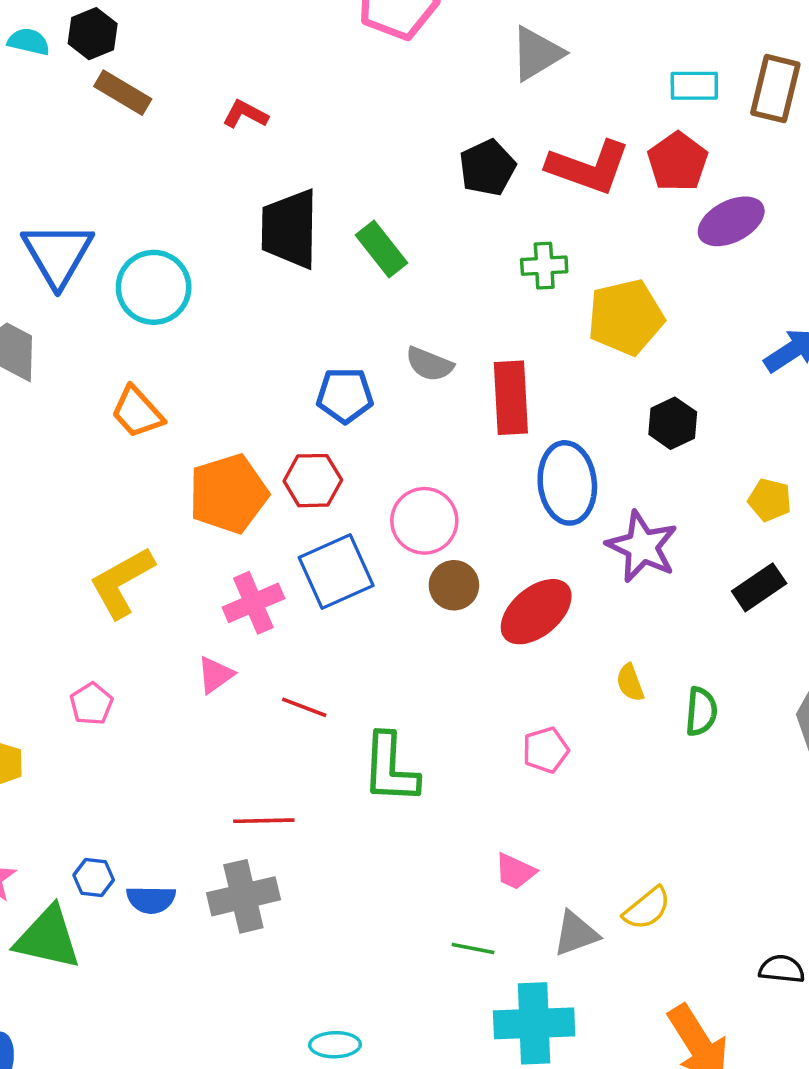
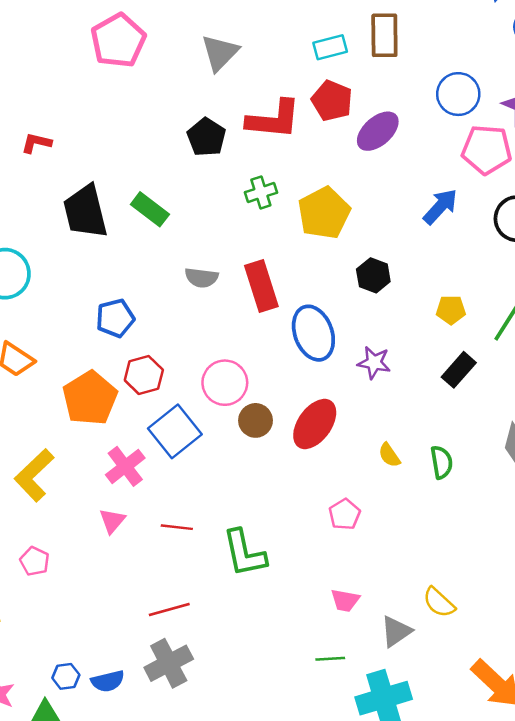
blue pentagon: (345, 395) -> (115, 318), moved
purple star: (642, 547) -> (374, 363), size x0.7
yellow semicircle: (647, 908) -> (439, 602), turned 96

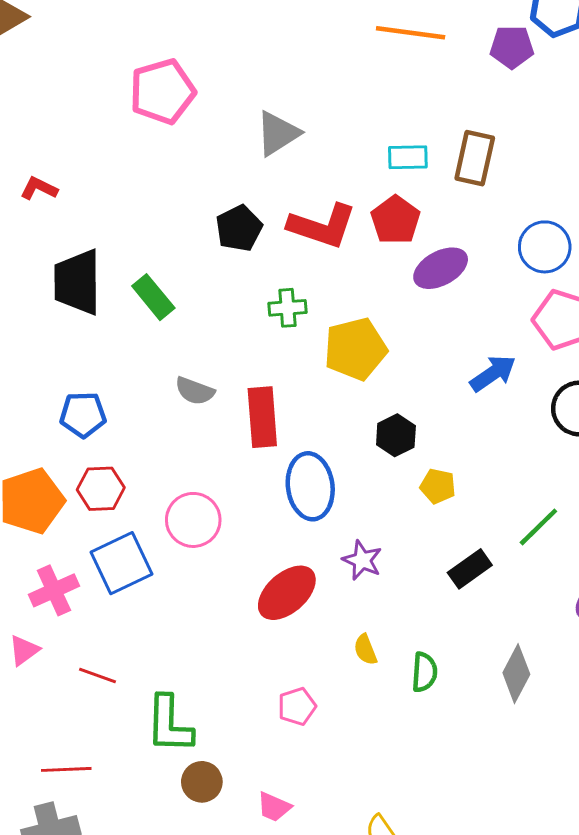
yellow pentagon: (451, 310) -> (438, 486), moved
purple star: (374, 363) -> (362, 560), moved
brown circle: (256, 420) -> (202, 782), moved

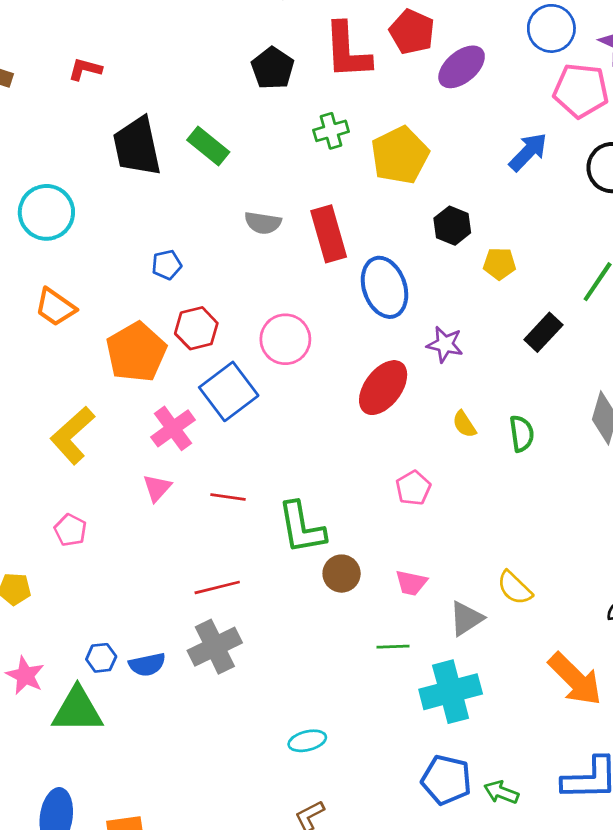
red L-shape: (322, 226) -> (347, 51), turned 80
blue pentagon: (83, 415) -> (167, 265), size x0.7

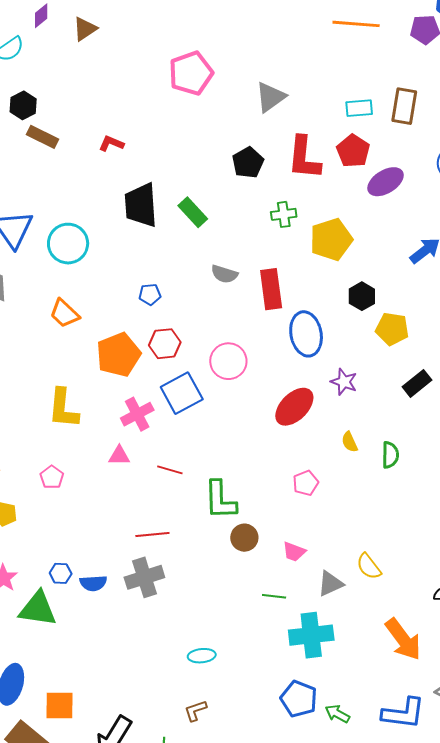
yellow pentagon: (499, 264) -> (392, 329), size x1.4
yellow L-shape: (72, 435) -> (63, 408), turned -51
pink triangle: (157, 488) -> (119, 456), turned 40

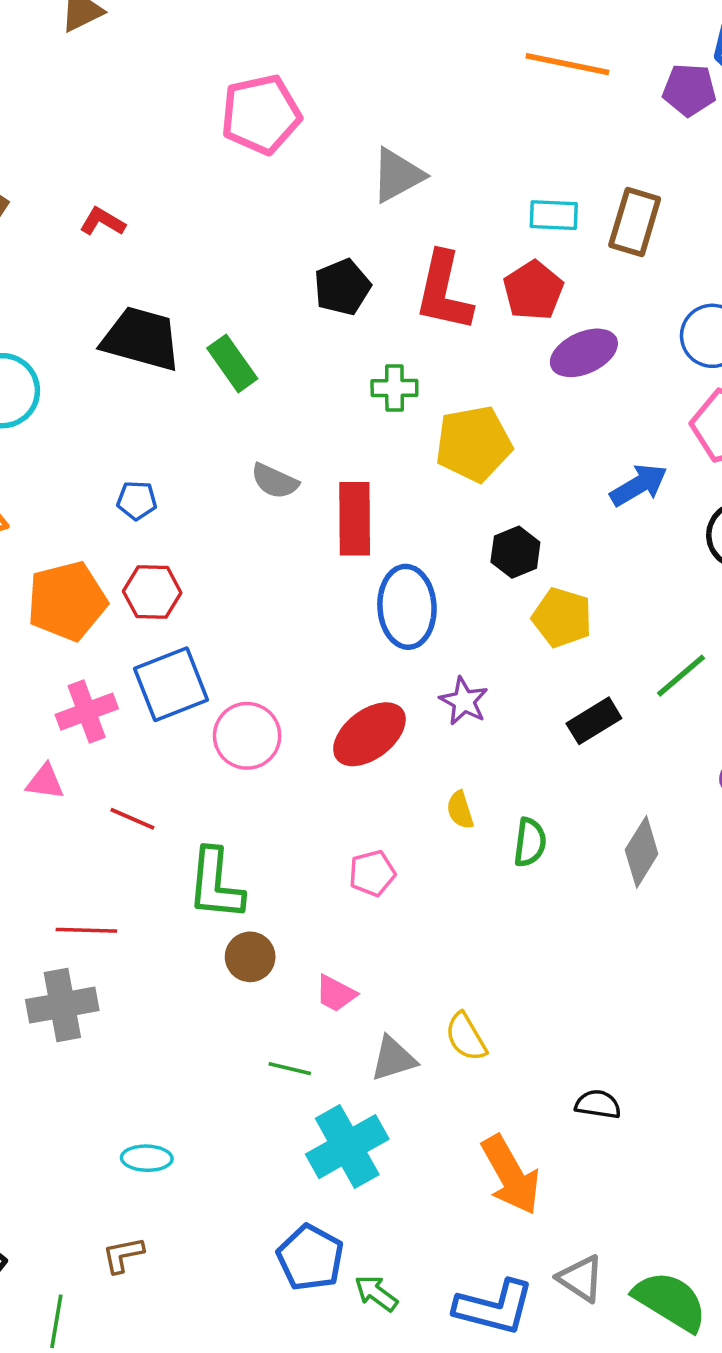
black trapezoid: (141, 205) -> (141, 339), turned 102
pink circle: (228, 361) -> (247, 736), moved
cyan cross: (311, 635) -> (347, 1147), turned -30

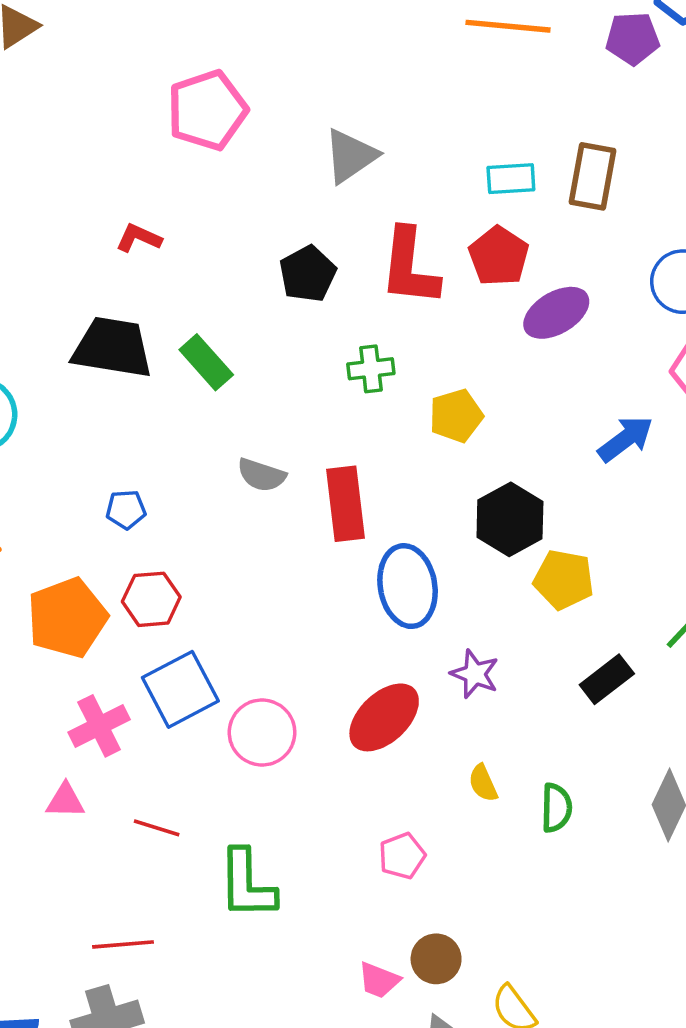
red L-shape: (102, 222) -> (139, 238), moved
yellow pentagon: (474, 444) -> (456, 416), size x0.7
black hexagon: (515, 552) -> (510, 519), size x1.4
brown circle: (250, 957) -> (436, 959), moved

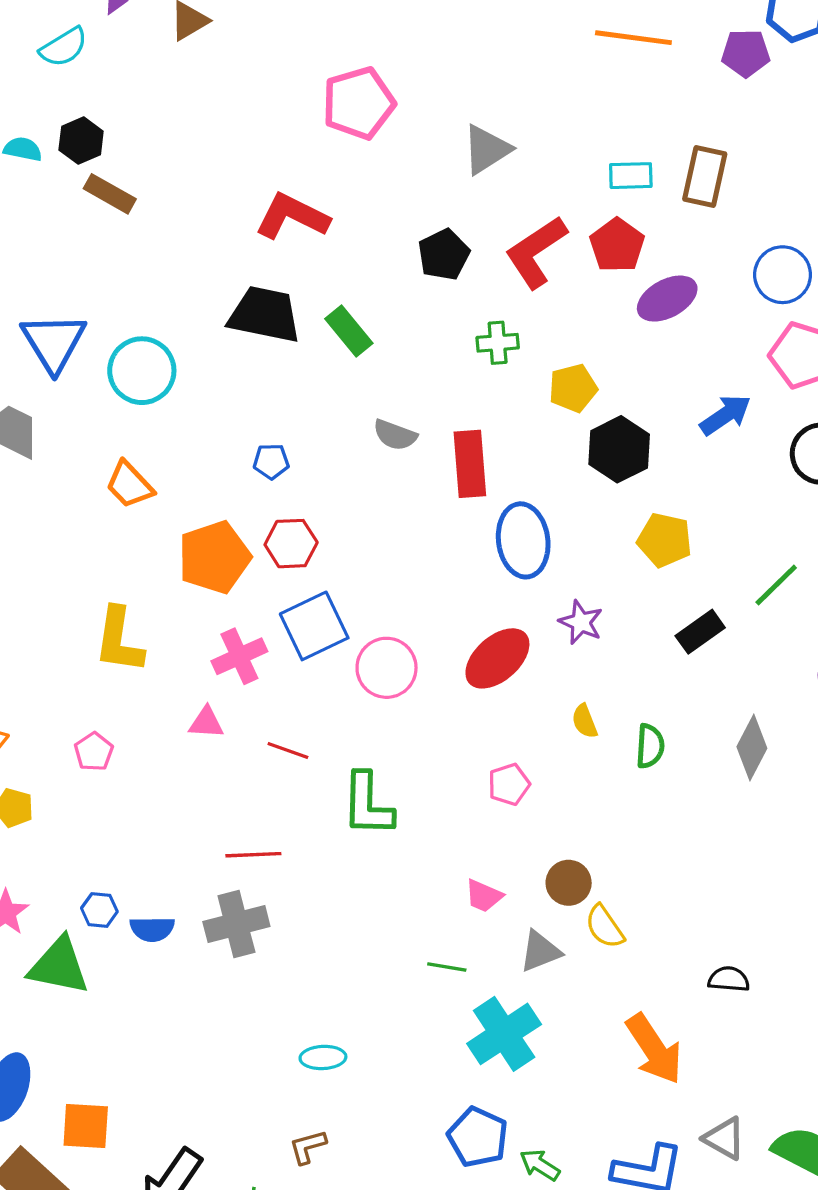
red L-shape: (139, 238) -> (292, 216), size x1.8
red L-shape: (409, 267) -> (536, 252), turned 48
black hexagon: (510, 519) -> (619, 449), moved
brown circle: (436, 959) -> (569, 883), moved

